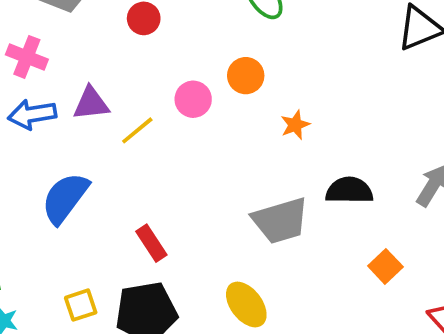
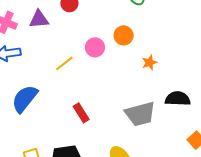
purple triangle: (91, 103) -> (39, 19), moved
red rectangle: (151, 243) -> (81, 113), moved

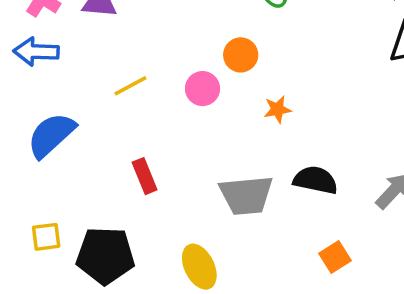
pink circle: (95, 47) -> (203, 89), moved

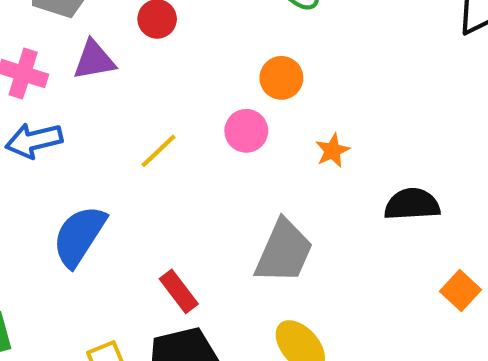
orange star: (277, 109) -> (333, 151), moved
red rectangle: (145, 176) -> (179, 291), moved
gray trapezoid: (246, 195) -> (284, 252), moved, turned -46

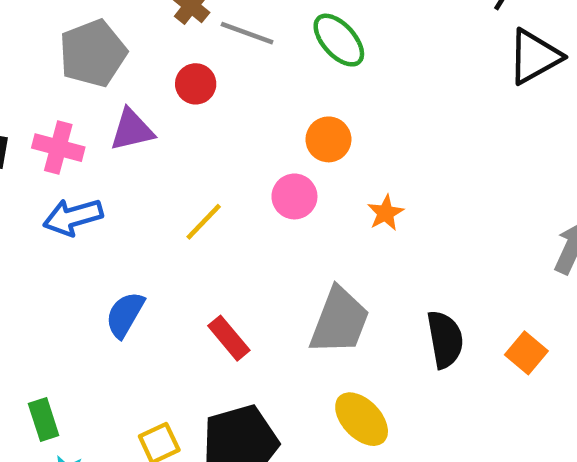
black semicircle: (412, 204) -> (445, 339), moved, turned 86
blue semicircle: (79, 236) -> (125, 315), size x0.7
red rectangle: (179, 291) -> (229, 338), moved

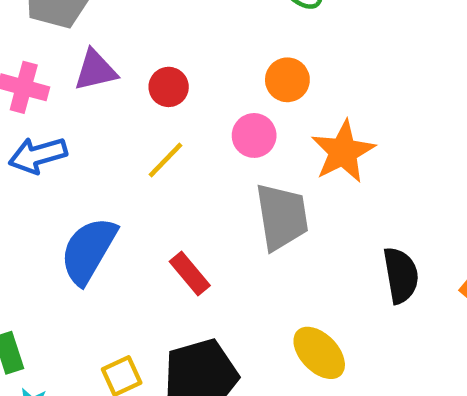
red circle: (196, 84) -> (169, 87), moved
orange star: (386, 213) -> (343, 152), size x1.8
blue semicircle: (125, 315) -> (88, 250), size x1.5
gray trapezoid: (340, 321) -> (282, 217), moved, turned -30

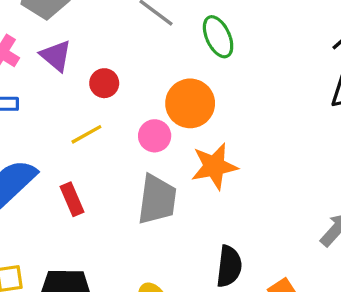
purple triangle: (95, 70) -> (56, 56), turned 36
orange circle: (287, 80) -> (190, 103), size x1.5
red rectangle: (190, 274) -> (72, 199), moved

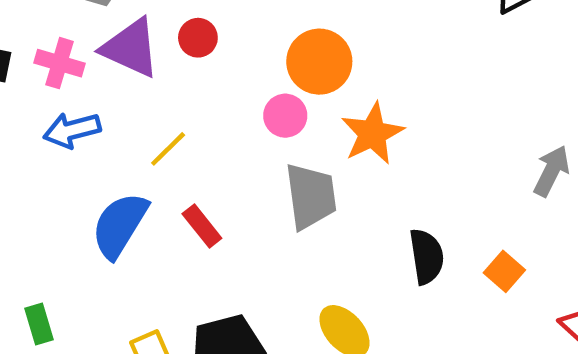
purple triangle: (56, 56) -> (131, 48), size x1.4
red circle: (104, 83) -> (198, 38), moved
yellow line: (86, 134) -> (168, 149), moved

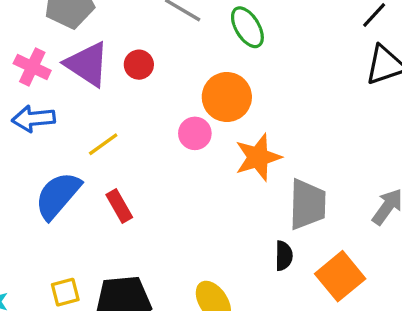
gray trapezoid: (311, 196) -> (308, 204), moved
black semicircle: (427, 256) -> (284, 256), size x0.7
orange square: (504, 271) -> (340, 276), size x1.6

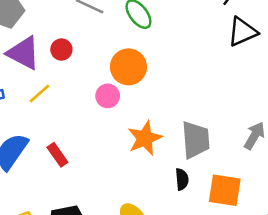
yellow line: (103, 144) -> (40, 93), moved
orange star: (258, 157) -> (145, 138), moved
orange square: (340, 276) -> (225, 190), turned -36

